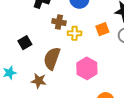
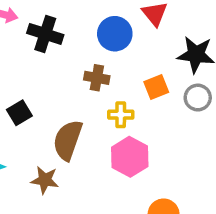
brown cross: (59, 22) -> (97, 78), moved
yellow cross: (75, 33) -> (121, 115), moved

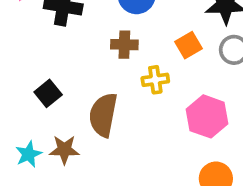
pink hexagon: (130, 157) -> (207, 116), moved
brown star: (45, 180) -> (64, 150), moved

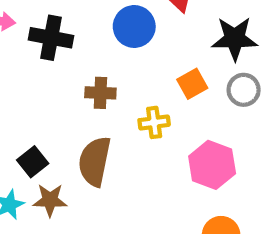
brown cross: (124, 45) -> (100, 93), moved
black square: (48, 93) -> (33, 162), moved

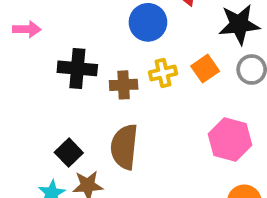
black cross: (51, 38) -> (77, 68), moved
yellow cross: (154, 122) -> (163, 73), moved

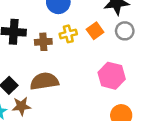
brown semicircle: (124, 147) -> (44, 81), turned 76

